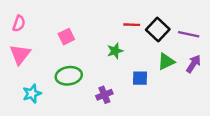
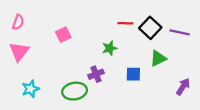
purple arrow: (193, 64) -> (183, 87), moved
green ellipse: (69, 76) -> (75, 91), moved
purple cross: (104, 95) -> (96, 74), moved

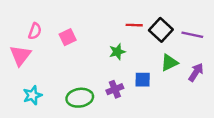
pink semicircle: (18, 22) -> (35, 31), moved
purple cross: (96, 74) -> (115, 89), moved
purple arrow: (183, 87) -> (196, 72), moved

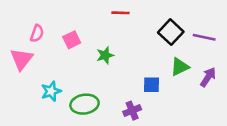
red line: (134, 25) -> (121, 13), moved
green star: (117, 52) -> (105, 55), moved
purple cross: (115, 89) -> (132, 111), moved
cyan star: (32, 95) -> (51, 91), moved

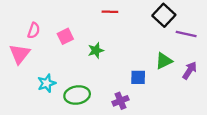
black square: (171, 32) -> (164, 15), moved

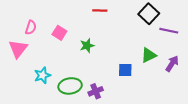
pink square: (65, 36) -> (59, 33), turned -32
purple cross: (120, 101) -> (96, 91), moved

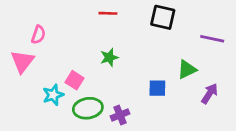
red line: (100, 11) -> (108, 13), moved
black square: (149, 14) -> (163, 17), moved, turned -30
pink square: (59, 33) -> (74, 80), moved
purple arrow: (172, 64) -> (210, 94), moved

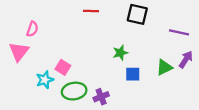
green star: (109, 57) -> (120, 53), moved
green triangle: (187, 69) -> (164, 67), moved
purple arrow: (210, 94) -> (186, 59), moved

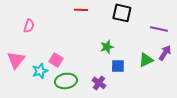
pink triangle: (19, 52) -> (16, 60), moved
purple cross: (101, 97) -> (99, 83), moved, turned -32

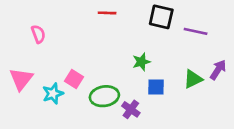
pink semicircle: (29, 26) -> (38, 34), turned -40
purple line: (159, 29) -> (196, 31), moved
green ellipse: (66, 81) -> (104, 96), moved

